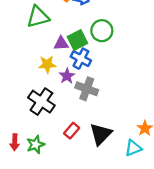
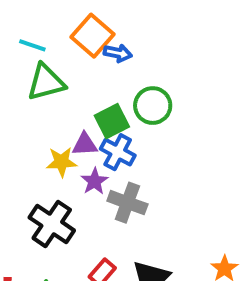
purple triangle: (61, 43) -> (85, 144), moved

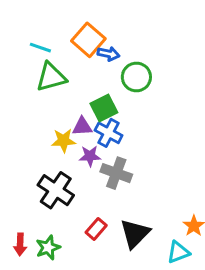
green circle: (153, 106) -> (136, 77), moved
purple star: (94, 181) -> (90, 156), turned 30

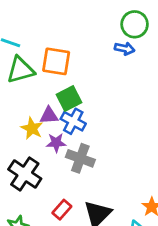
orange square: (88, 40) -> (56, 61), moved, turned -32
blue arrow: (109, 54) -> (125, 49), moved
green circle: (136, 77) -> (135, 24), moved
yellow star: (64, 141) -> (32, 128), turned 30

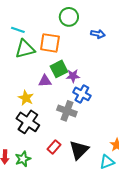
green circle: (135, 24) -> (69, 17), moved
blue cross: (73, 121) -> (82, 94), moved
yellow star: (32, 128) -> (26, 98), moved
purple star: (56, 143) -> (73, 76), moved

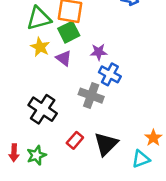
green square: (59, 69) -> (69, 32), moved
purple triangle: (45, 81) -> (64, 58), turned 40
yellow star: (26, 98) -> (40, 47), moved

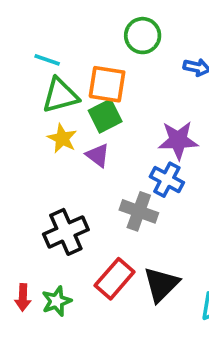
purple star: (99, 52) -> (178, 140), moved, size x1.5
black cross: (43, 109) -> (66, 232), turned 32
red rectangle: (75, 140) -> (115, 279), size x1.5

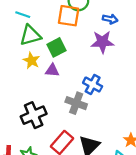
orange square: (107, 84) -> (69, 16), moved
purple star: (178, 140) -> (102, 42), moved
purple triangle: (98, 155) -> (52, 70), turned -32

